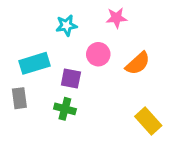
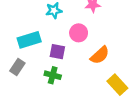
orange semicircle: (138, 63) -> (100, 55), moved
gray rectangle: (19, 98) -> (17, 67), turned 42

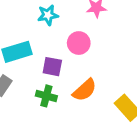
orange semicircle: (100, 55) -> (85, 90), moved

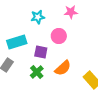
green cross: (46, 96) -> (37, 72), turned 32

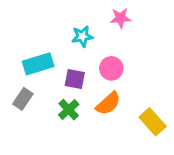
cyan star: (38, 17) -> (82, 36), moved
pink circle: (59, 36) -> (111, 68), moved

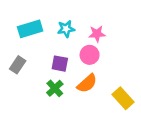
pink star: (120, 18) -> (97, 34), moved
cyan rectangle: (38, 64) -> (30, 29), moved
gray rectangle: (23, 99) -> (18, 65), moved

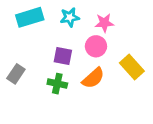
gray rectangle: (18, 65) -> (16, 74), moved
green cross: (55, 88) -> (57, 84), turned -35
yellow rectangle: (123, 98) -> (132, 67), moved

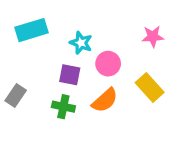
cyan star: (70, 17) -> (81, 43), moved, turned 30
pink star: (104, 23) -> (153, 36), moved

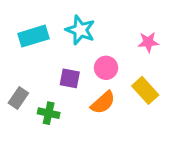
cyan star: (81, 43) -> (80, 30), moved, size x1.4
green cross: (63, 107) -> (49, 113), moved

